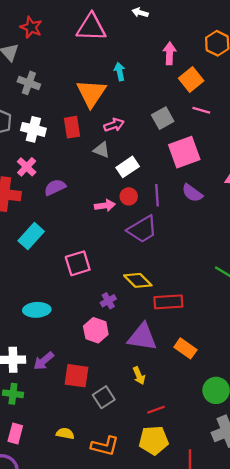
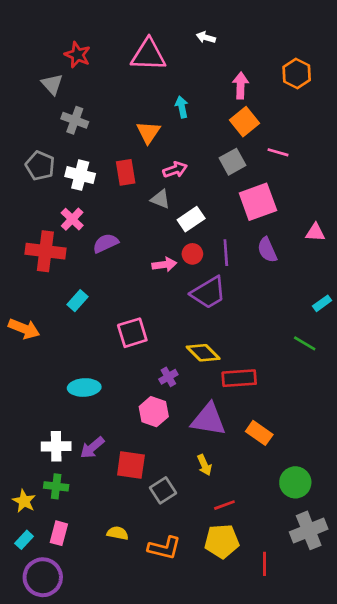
orange square: (191, 80) -> (245, 122), moved
orange triangle: (91, 93) -> (148, 132), size x0.7
purple semicircle: (192, 193) -> (267, 250), turned 30
cyan rectangle: (31, 236) -> (78, 301), size x0.7

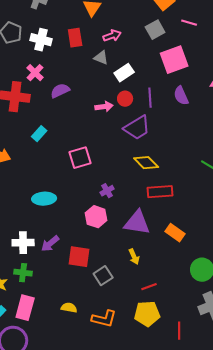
yellow diamond: (203, 353) -> (146, 163), moved
pink rectangle: (59, 533) -> (25, 308), size x1.4

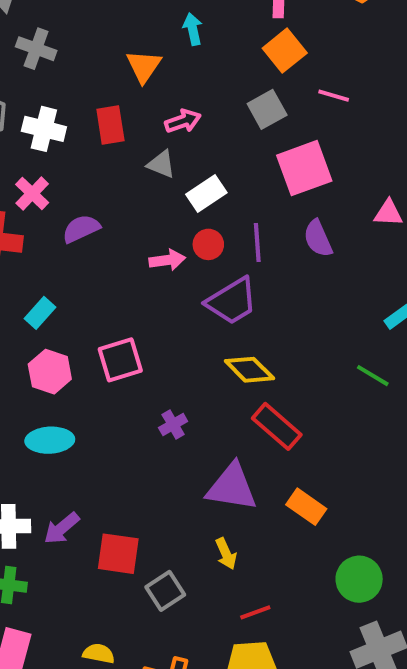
red rectangle: (160, 192) -> (277, 426), turned 45
pink hexagon: (96, 217) -> (50, 372), moved

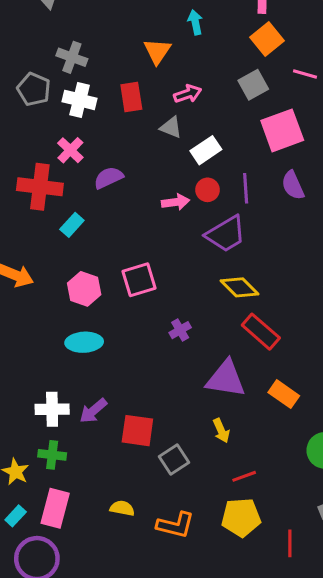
gray cross: (36, 49) -> (72, 57), moved
cyan rectangle: (40, 313) -> (72, 225), moved

